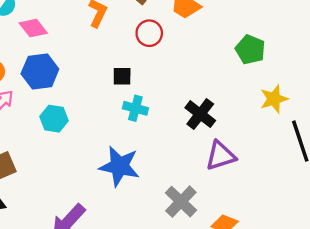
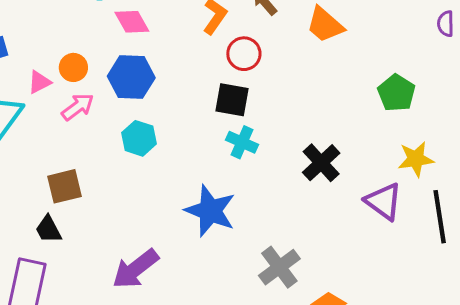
red circle: (149, 33) -> (244, 54), moved
black square: (122, 76) -> (232, 100), size x1.4
purple triangle: (221, 156) -> (384, 201), moved, turned 44

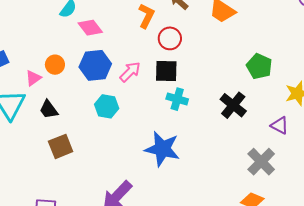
green pentagon: (396, 93) -> (259, 66), moved
pink arrow: (78, 107) -> (130, 72), moved
purple triangle: (384, 201) -> (280, 125), size x0.7
black trapezoid: (48, 229) -> (49, 110), moved
gray cross: (279, 267) -> (261, 162), moved

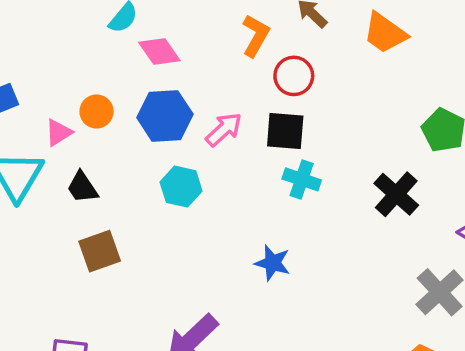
blue star: (162, 149) -> (273, 263), size x0.6

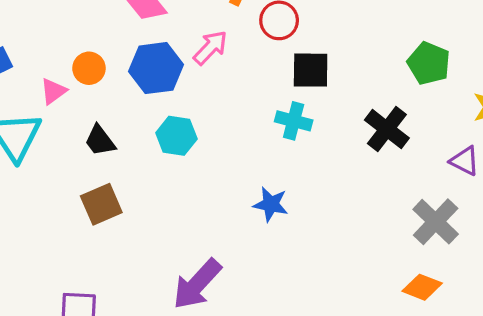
pink arrow: (224, 130) -> (210, 48), moved
black square: (285, 131) -> (311, 70), moved
black trapezoid: (82, 187) -> (100, 141), moved

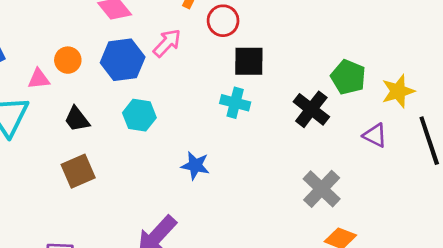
green pentagon: (429, 63) -> (348, 77), moved
pink triangle: (53, 91) -> (39, 79), turned 30
blue star: (271, 204) -> (195, 165), moved
gray cross: (436, 222) -> (322, 189), moved

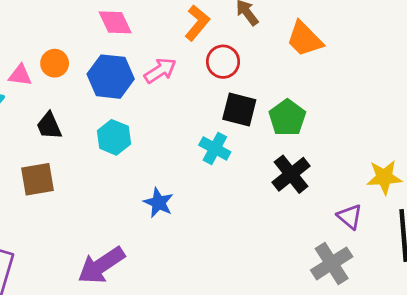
green pentagon: (348, 77) -> (287, 118), moved
gray cross: (322, 189) -> (332, 263), moved

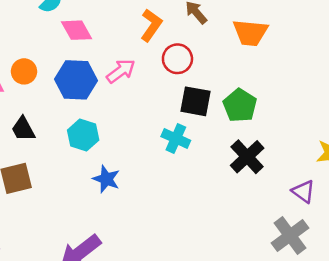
orange trapezoid: (305, 39) -> (250, 33), turned -36
blue star: (159, 203) -> (106, 179), moved

